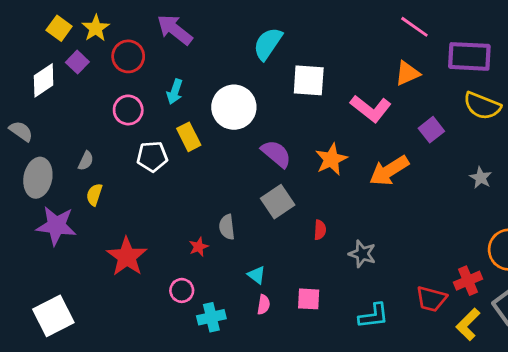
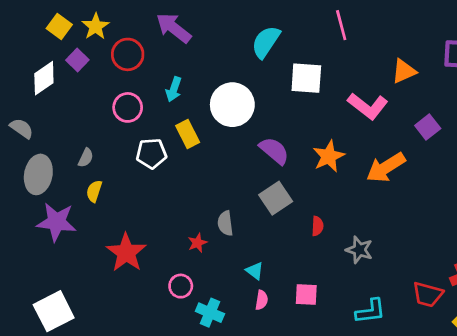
pink line: (414, 27) -> (341, 25), moved, turned 40
cyan cross: (211, 317) -> (210, 313), turned 36

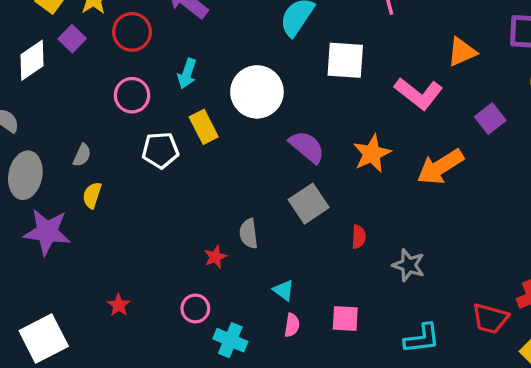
red star: (126, 253) -> (119, 305), moved, size x0.5

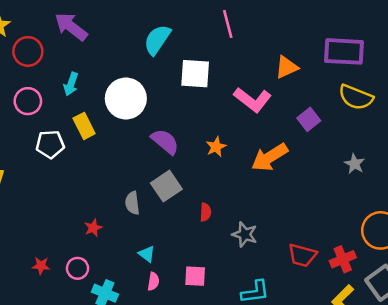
orange star: (372, 154) -> (216, 147), size x0.7
gray semicircle: (249, 234) -> (132, 203), moved
red star: (119, 305) -> (41, 266), moved, turned -30
red trapezoid: (490, 318) -> (302, 255), moved

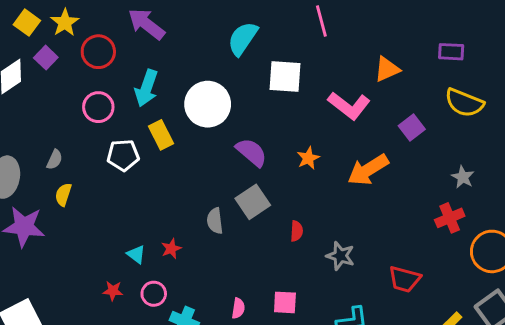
purple rectangle: (344, 51) -> (451, 52), size x0.6
cyan arrow: (71, 84) -> (146, 88), size x1.4
cyan triangle: (147, 254) -> (136, 254), moved
red cross: (343, 259) -> (450, 218), moved

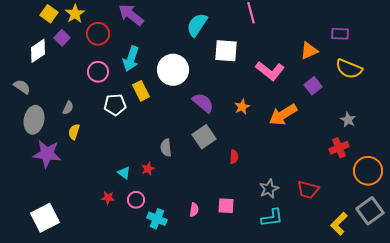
orange triangle: (387, 69) -> (309, 51), moved
gray semicircle: (215, 221) -> (166, 148), moved
gray star: (340, 256) -> (269, 189), moved, turned 30

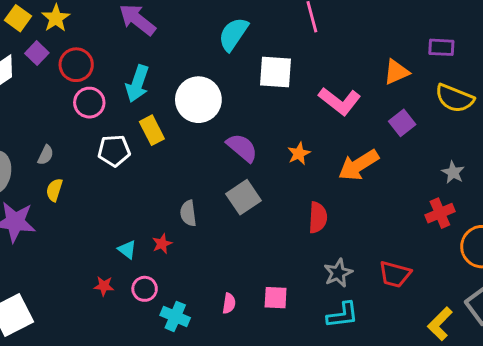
red circle: (98, 34) -> (76, 65), moved
red semicircle: (234, 157) -> (318, 218), moved, size x1.5

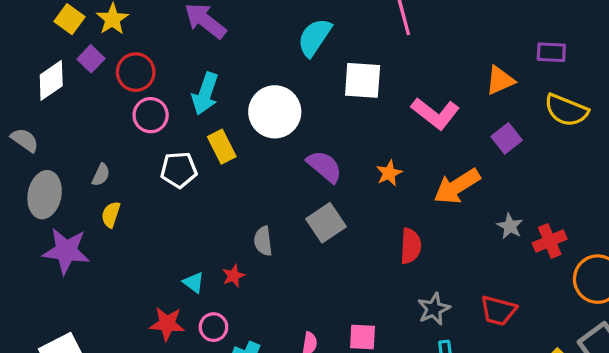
gray star: (453, 172) -> (510, 226), moved
red star: (104, 286) -> (167, 324), size x1.5

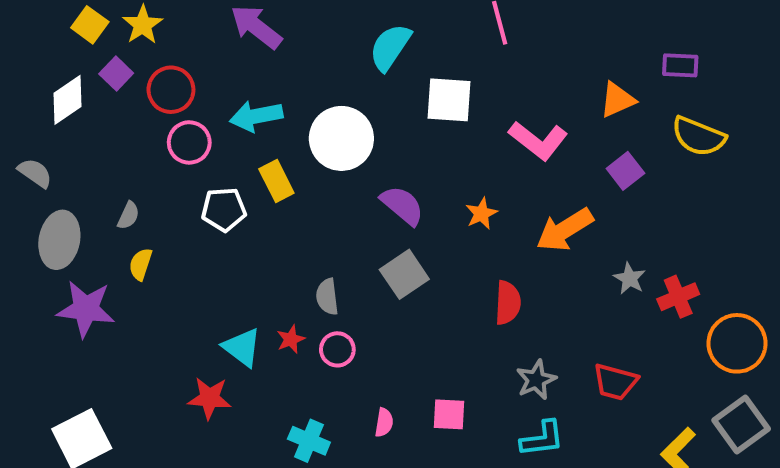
cyan arrow: (205, 94) -> (256, 116), turned 60
cyan triangle: (194, 282) -> (242, 347), size x1.5
pink circle: (213, 327) -> (337, 349), moved

